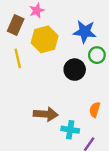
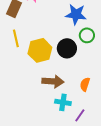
yellow hexagon: (45, 39) -> (40, 50), moved
brown arrow: (46, 114) -> (53, 81), moved

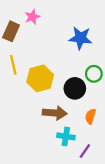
green circle: (87, 35) -> (94, 74), moved
black circle: (67, 48) -> (75, 88), moved

